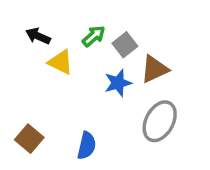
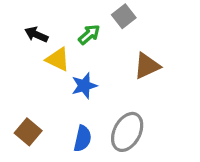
gray square: (125, 45) -> (124, 16), moved
blue star: (118, 83) -> (84, 86), moved
gray ellipse: (160, 121) -> (127, 132), moved

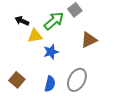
green arrow: (89, 35) -> (54, 21), size x1.5
yellow triangle: (58, 59) -> (35, 36), turned -35

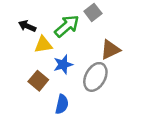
brown square: (17, 80) -> (38, 81), moved
gray ellipse: (77, 80) -> (95, 77), moved

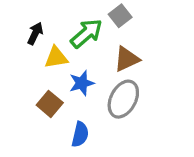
black arrow: (27, 26) -> (35, 33), turned 91
brown triangle: (110, 50) -> (127, 59), moved

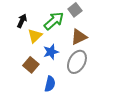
yellow triangle: (56, 57) -> (35, 36), turned -35

